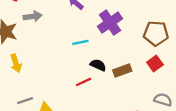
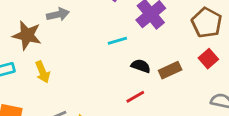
brown pentagon: (156, 33) -> (207, 23), turned 30
red line: (84, 82) -> (135, 97), moved

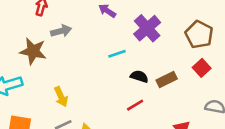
yellow arrow: (43, 72) -> (61, 97), moved

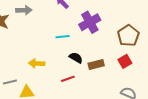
yellow arrow: (61, 97) -> (37, 63), moved, turned 105

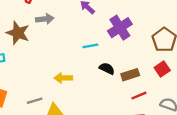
red line: (68, 79) -> (139, 96), moved

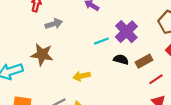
purple cross: (120, 28) -> (126, 32), moved
brown star: (18, 33) -> (42, 55), moved

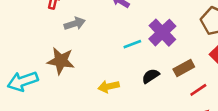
black semicircle: (121, 59) -> (151, 76), moved, turned -48

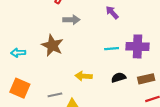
purple cross: (162, 33) -> (137, 46), turned 30
cyan arrow: (23, 81) -> (18, 53), size x0.6

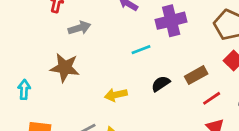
purple cross: (137, 46) -> (171, 21), moved
cyan arrow: (18, 53) -> (24, 89), turned 112

